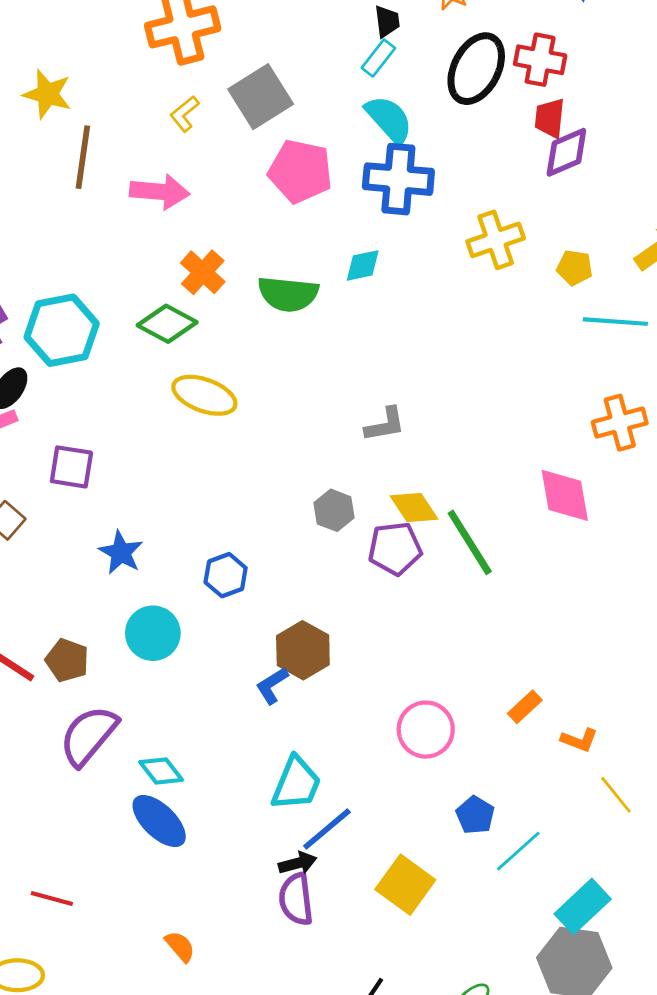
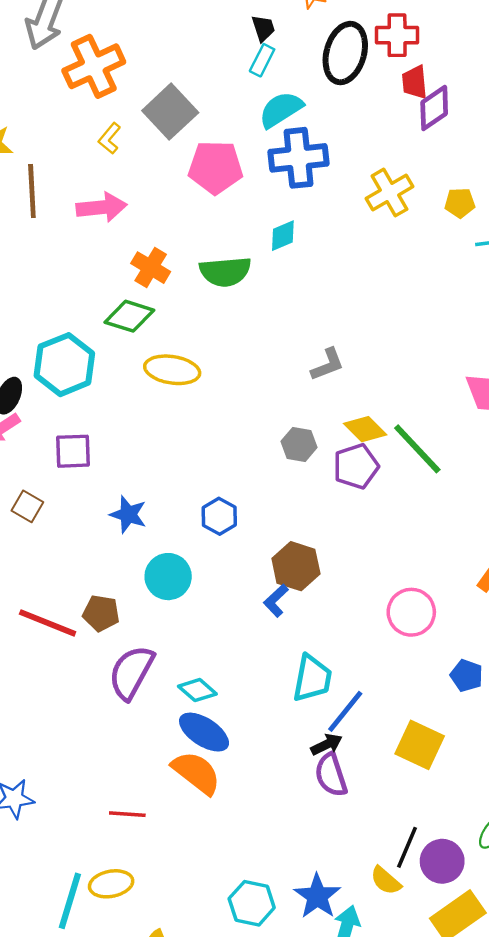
cyan semicircle: (389, 119) -> (281, 110), turned -69
cyan hexagon: (62, 330) -> (64, 365), moved
orange semicircle: (180, 946) -> (196, 773), moved, size x1.8

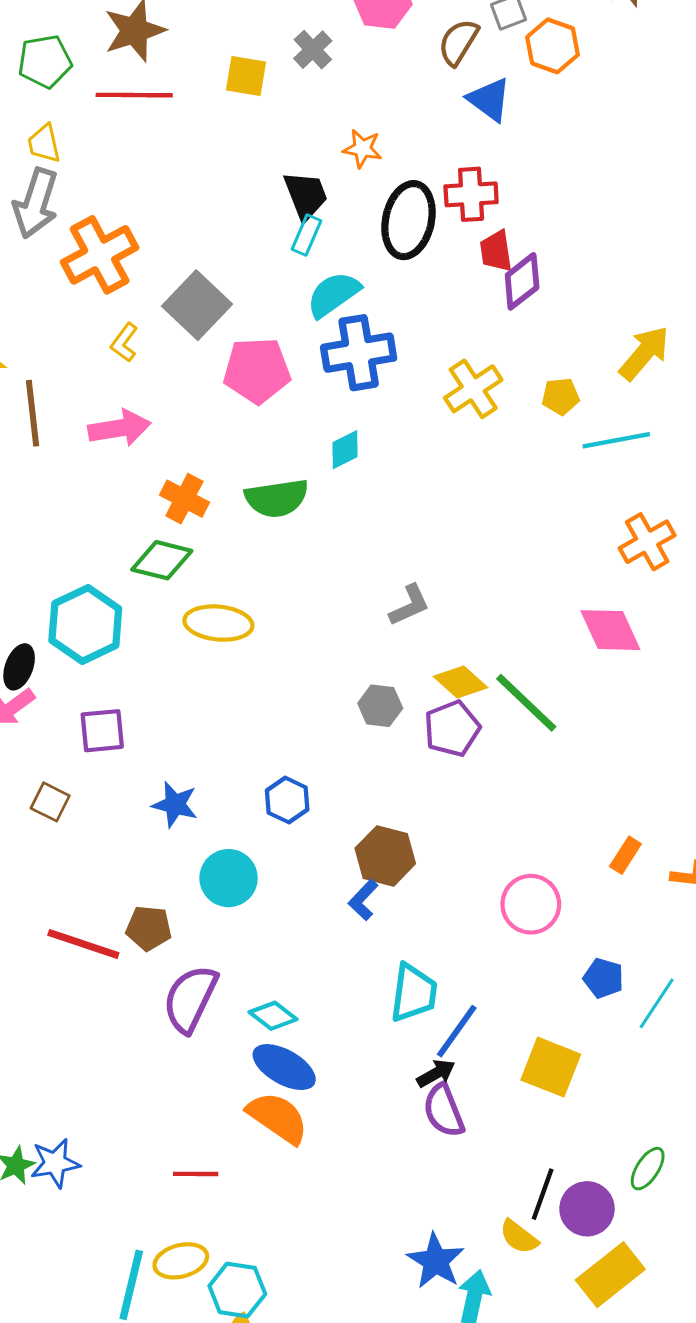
black trapezoid: (263, 28) -> (306, 196), size x1.5
cyan hexagon: (252, 903) -> (237, 1290), moved

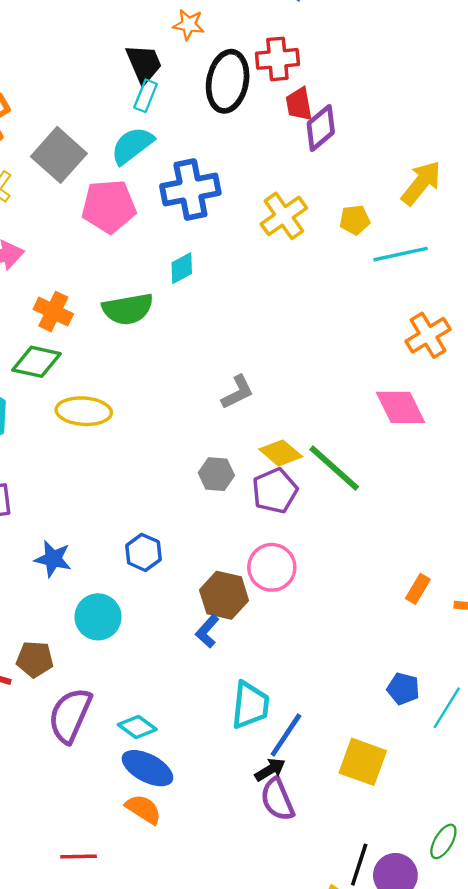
cyan semicircle: (333, 294) -> (132, 145), moved
pink circle: (531, 904) -> (272, 567), moved
orange semicircle: (278, 1118) -> (143, 809), size x0.7

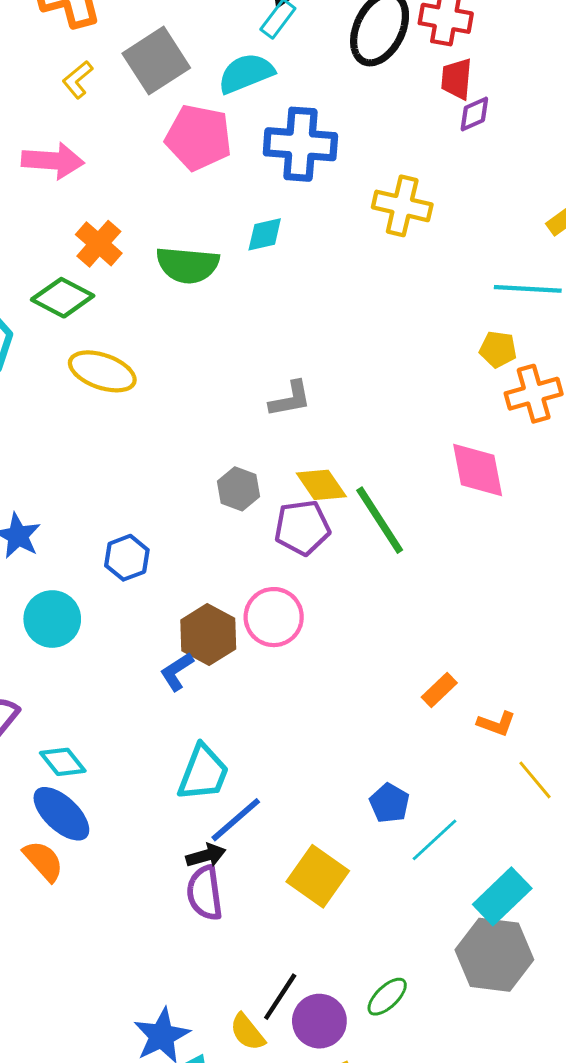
purple diamond: (321, 128) -> (474, 114), size x0.7
yellow cross: (284, 216) -> (402, 206), turned 33
yellow pentagon: (355, 220) -> (498, 349), moved

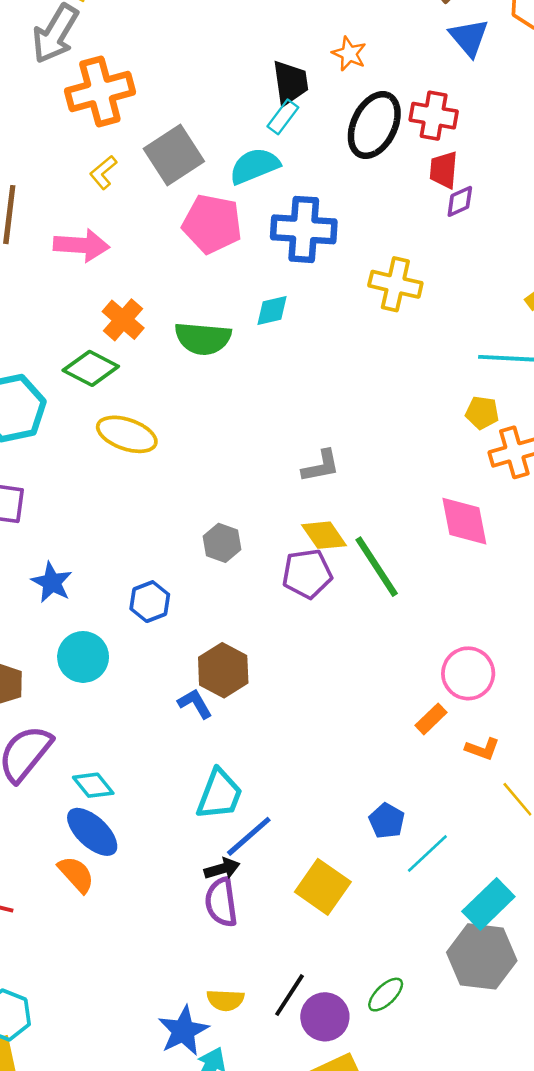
gray L-shape: (290, 399) -> (321, 466), moved
gray hexagon: (238, 489) -> (222, 543), moved
pink circle: (274, 617) -> (468, 673), moved
blue L-shape: (177, 672) -> (195, 704), turned 93
yellow semicircle: (247, 1032) -> (225, 1000), moved, turned -48

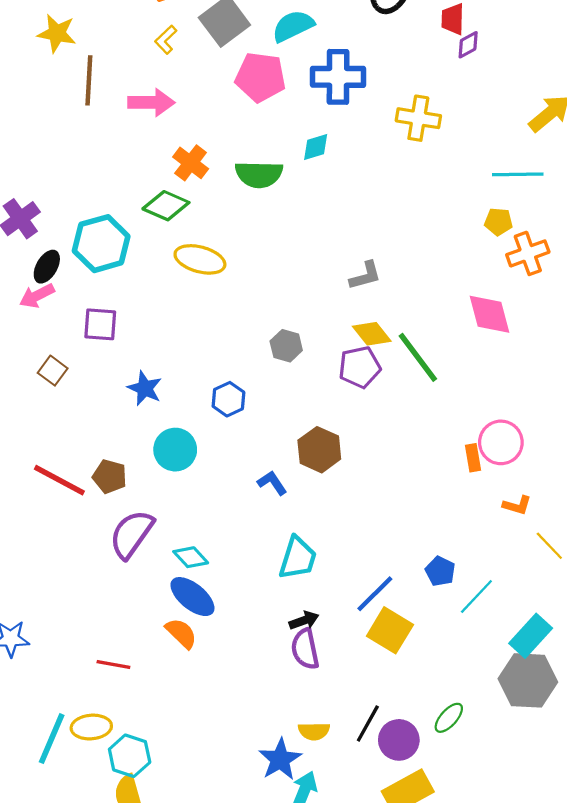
brown hexagon: (223, 670) -> (319, 450), moved
orange rectangle: (431, 719) -> (473, 458), moved, turned -52
blue line: (249, 836) -> (375, 594), moved

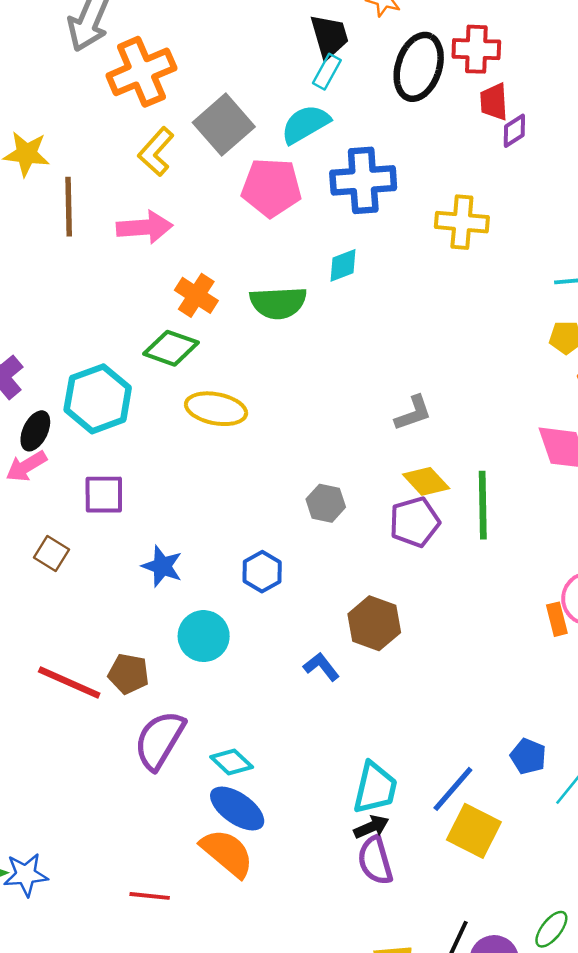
yellow L-shape: (166, 40) -> (156, 152), size x1.4
green line: (418, 357) -> (483, 505), turned 40
cyan trapezoid: (298, 558) -> (375, 788), moved
orange semicircle: (181, 633) -> (227, 853), size x1.4

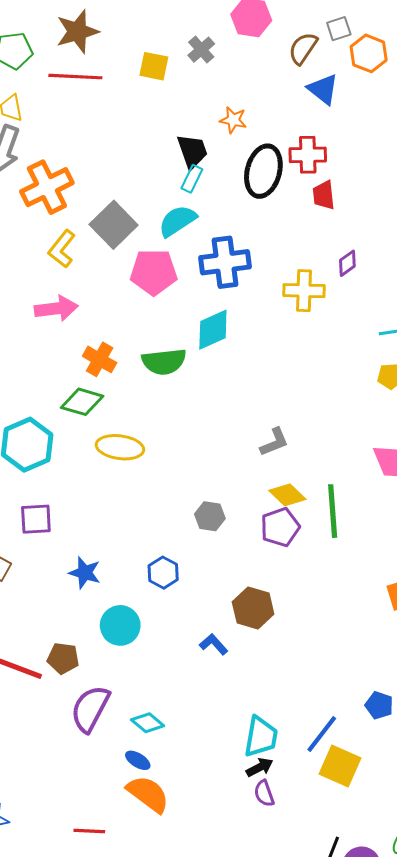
purple diamond: (514, 131) -> (347, 263), moved
cyan diamond: (343, 265) -> (213, 330), size x1.5
blue ellipse: (237, 808) -> (138, 760), moved, size x0.6
purple semicircle: (375, 860) -> (264, 793), size x0.7

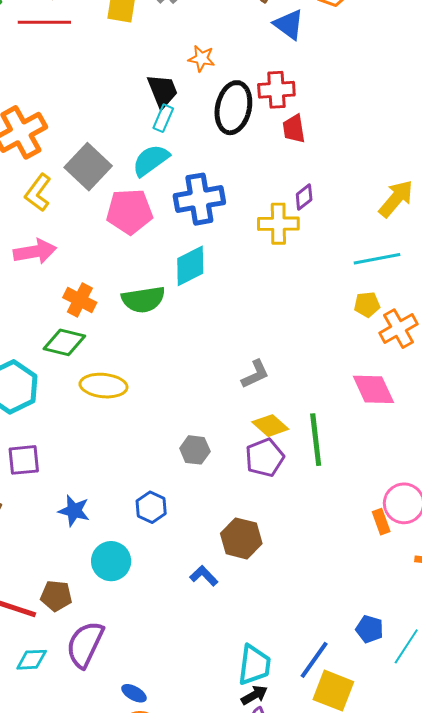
purple diamond: (347, 263) -> (304, 197), moved
cyan diamond: (148, 723) -> (32, 660), moved, turned -40

